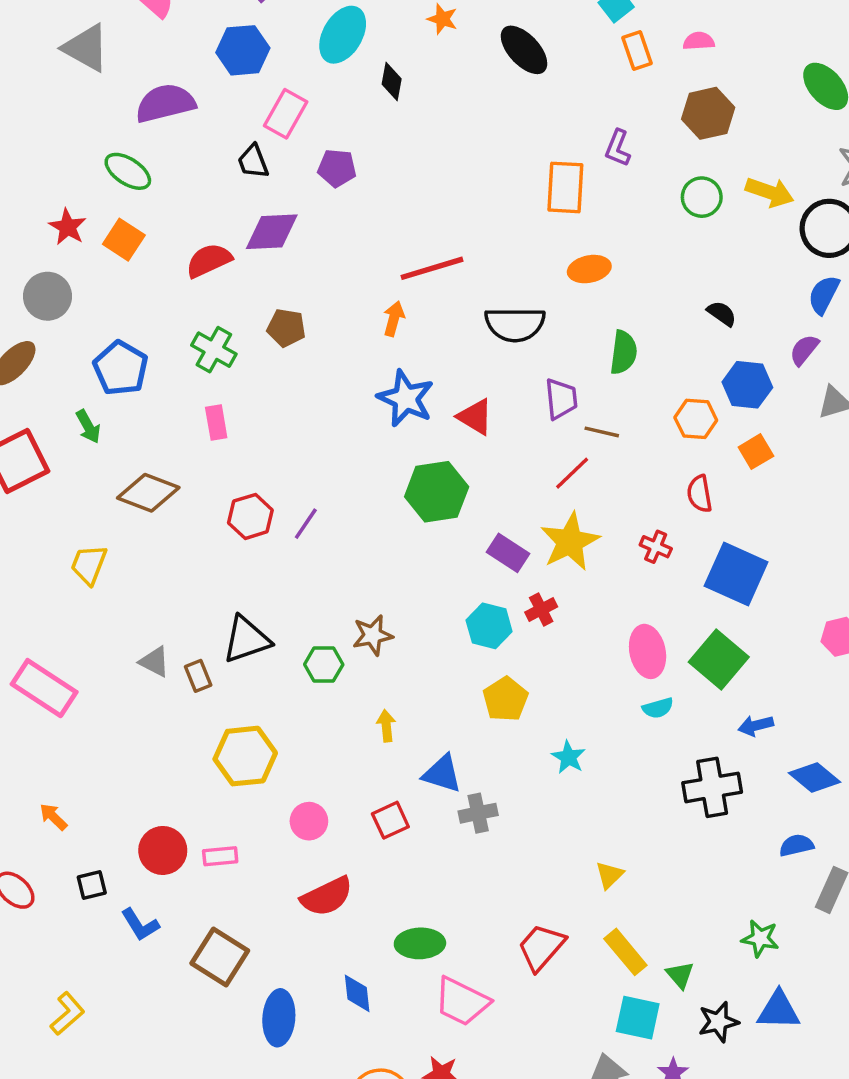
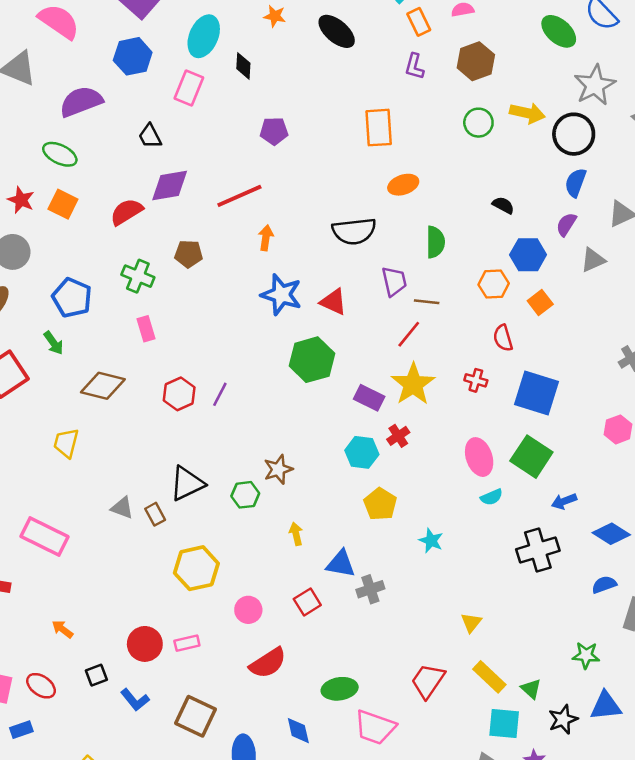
pink rectangle: (286, 114) -> (189, 88), moved
purple L-shape: (618, 148) -> (414, 66), moved
purple pentagon: (337, 168) -> (274, 131), moved
red line: (432, 268) -> (239, 196), moved

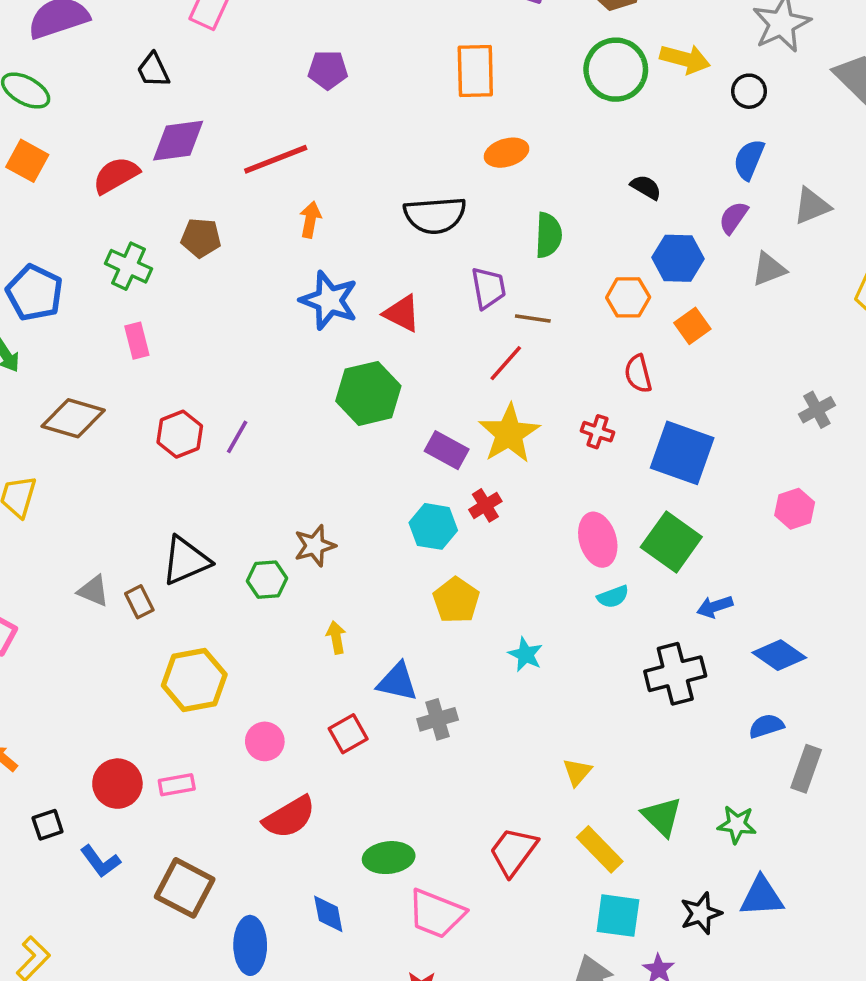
green circle: (478, 123) -> (616, 70), size x1.5
black circle: (574, 134) -> (749, 91), size x0.6
green triangle: (531, 689) -> (662, 817), moved, size x1.4

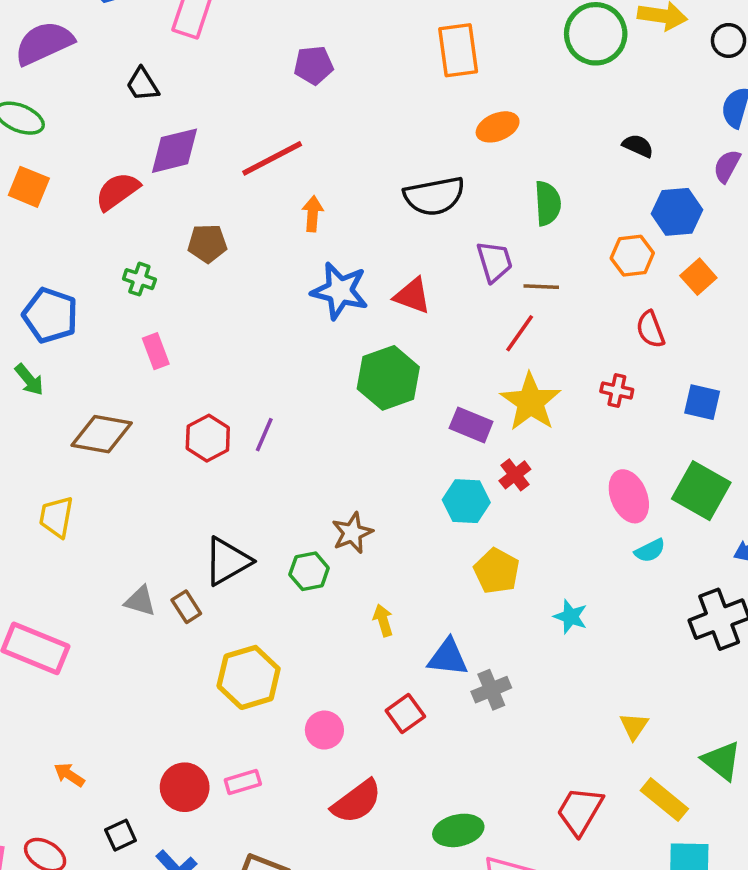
green cross: (128, 266) -> (139, 279), size x0.7
blue square: (682, 453) -> (702, 402), size x0.6

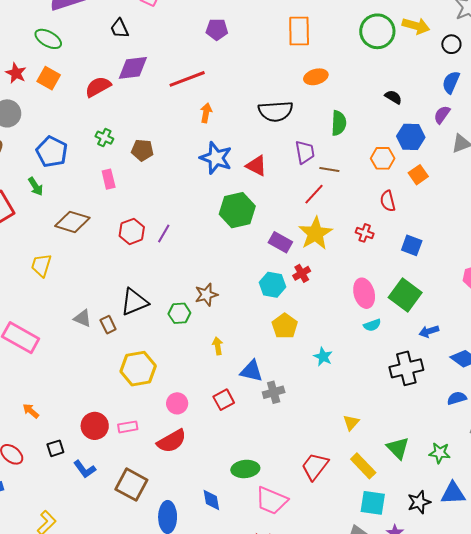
brown pentagon: (207, 243) -> (142, 150), moved
red semicircle: (357, 802) -> (172, 441), moved

